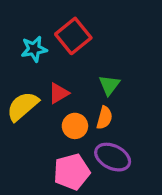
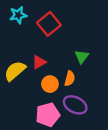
cyan star: (34, 49) -> (18, 15), moved
green triangle: (109, 85) -> (82, 57), moved

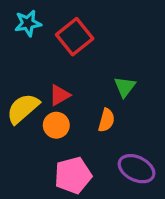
orange circle: (50, 84) -> (56, 125), moved
purple ellipse: (75, 105) -> (137, 169), moved

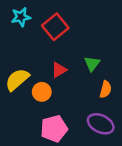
red triangle: (60, 95) -> (59, 70), moved
orange semicircle: (106, 120) -> (106, 89), moved

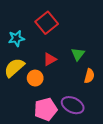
cyan star: (21, 17) -> (16, 38), moved
purple ellipse: (101, 124) -> (73, 105), moved

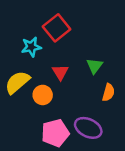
cyan star: (16, 38) -> (31, 47), moved
red triangle: (50, 59) -> (60, 72), turned -32

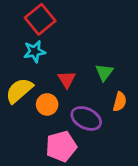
red square: (57, 28) -> (40, 19), moved
purple ellipse: (88, 128) -> (86, 118), moved

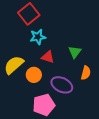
cyan star: (35, 51) -> (38, 37), moved
red triangle: (67, 79) -> (48, 57), turned -40

